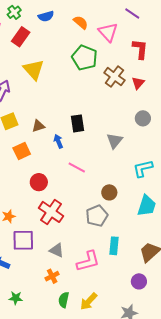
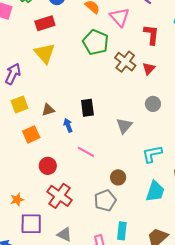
red rectangle: (21, 37) -> (45, 23), moved, turned 36

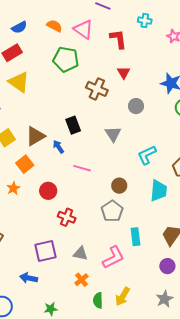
brown cross: (125, 62) -> (97, 89), moved
brown triangle: (48, 110) -> (35, 136), size x1.5
red cross: (59, 196) -> (67, 217), size x0.7
orange star: (17, 200) -> (13, 188), moved

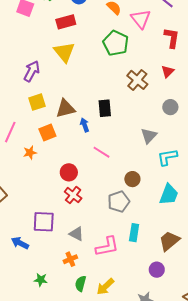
gray triangle: (113, 134) -> (149, 136), moved
red circle: (48, 191) -> (69, 172), moved
green star: (51, 309) -> (41, 280), moved

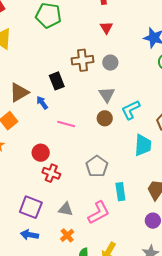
brown cross: (137, 80) -> (83, 60), moved, turned -30
gray circle: (170, 107) -> (110, 63), moved
brown circle: (132, 179) -> (105, 118), moved
purple square: (44, 222) -> (31, 207), turned 35
blue arrow: (20, 243) -> (29, 235), moved

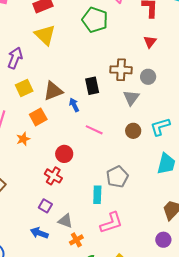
gray triangle: (107, 95) -> (131, 98), moved
red cross: (51, 173) -> (53, 176), moved
cyan rectangle: (120, 192) -> (97, 195), moved
purple square: (31, 207) -> (45, 206), size x0.6
gray triangle: (66, 209) -> (65, 221), moved

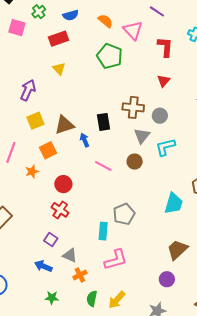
yellow triangle: (45, 35) -> (59, 69), size x0.6
cyan L-shape: (160, 127) -> (165, 147), moved
brown circle: (133, 131) -> (135, 162), moved
red circle: (64, 154) -> (63, 184), moved

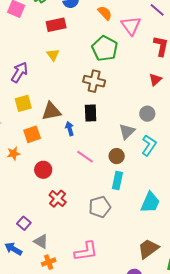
brown cross: (133, 107) -> (94, 81), moved
cyan L-shape: (165, 147) -> (149, 145), turned 130
red cross: (60, 210) -> (58, 199), moved
cyan rectangle: (103, 231) -> (117, 181), moved

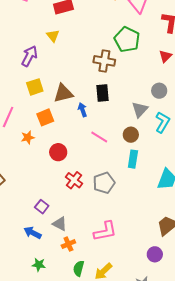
green pentagon: (105, 48) -> (127, 40), moved
yellow triangle: (53, 55) -> (53, 36), moved
gray pentagon: (100, 207) -> (104, 183), moved

